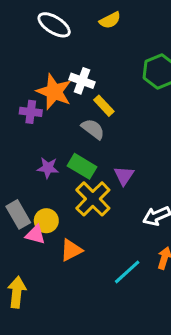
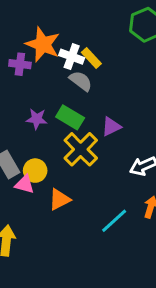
white cross: (82, 81) -> (72, 57), moved
purple triangle: (124, 176) -> (111, 127), turned 30

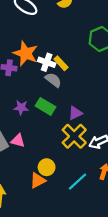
yellow cross: (81, 149) -> (74, 136), moved
yellow circle: (35, 171) -> (47, 167), moved
pink triangle: (24, 184) -> (18, 141), moved
orange triangle: (59, 199) -> (38, 180), moved

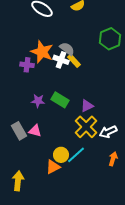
gray semicircle: (53, 80) -> (67, 49), moved
cyan line: (78, 182) -> (76, 155), moved

